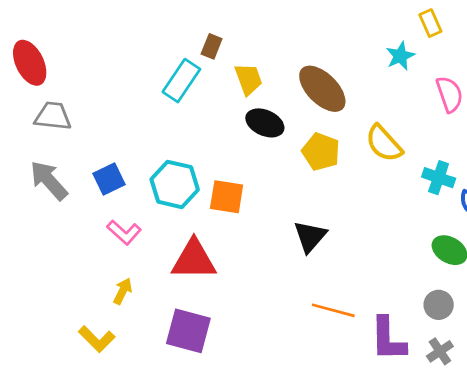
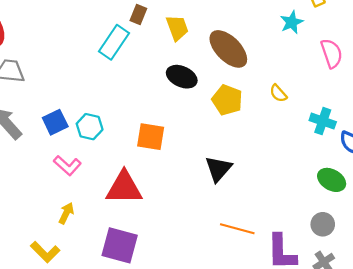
yellow trapezoid: (248, 79) -> (177, 28), moved
yellow semicircle: (384, 143) -> (278, 93), size x0.6
cyan hexagon: (175, 184) -> (90, 127), moved, size x0.7

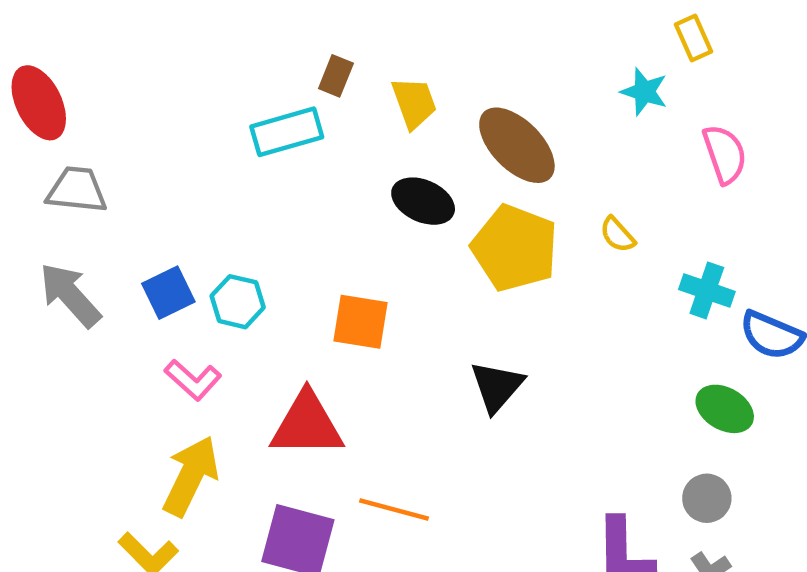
cyan star: (292, 22) -> (644, 92), turned -30
cyan rectangle: (114, 42) -> (287, 132), turned 40
yellow pentagon: (227, 100) -> (515, 248), size x1.4
yellow arrow: (66, 213) -> (191, 476), size x1.8
orange line: (237, 229) -> (394, 509), moved

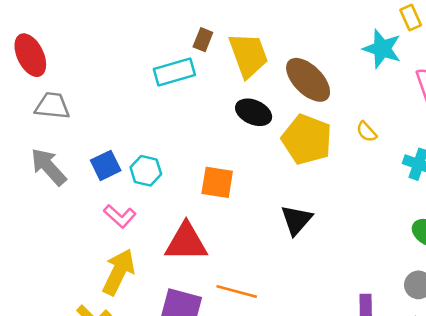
cyan star: (644, 92) -> (382, 49), size x1.4
yellow trapezoid: (414, 103) -> (248, 55), size x1.5

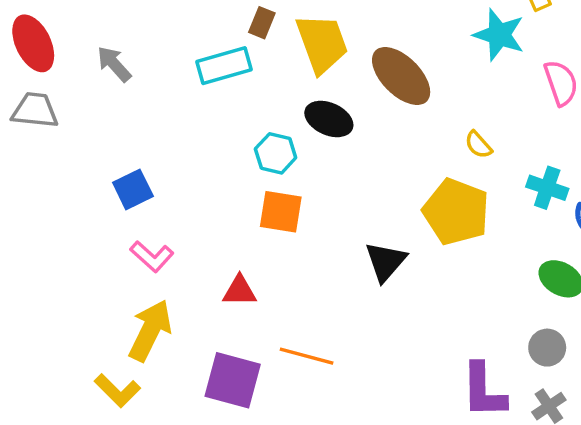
gray trapezoid: (52, 106) -> (35, 110), moved
yellow pentagon: (307, 140) -> (456, 212), moved
gray arrow: (48, 167) -> (114, 64), moved, size x0.7
cyan hexagon: (146, 171) -> (276, 153), moved
red triangle: (186, 242) -> (240, 291), size x0.6

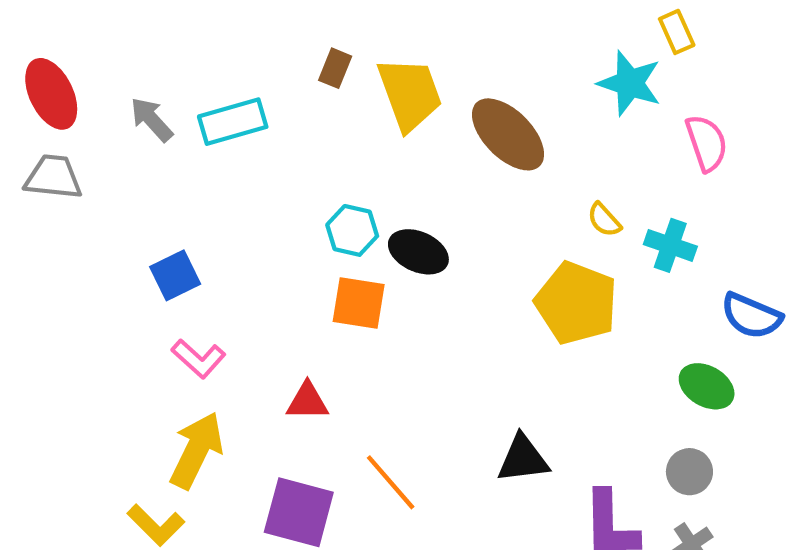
cyan rectangle: (224, 66) -> (233, 122), moved
black ellipse: (329, 119) -> (418, 252), moved
cyan cross: (547, 188) -> (670, 245), moved
black triangle: (386, 262) -> (523, 459), moved, turned 42
orange line: (307, 356) -> (391, 482), turned 34

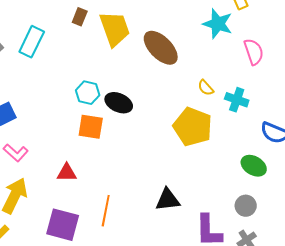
cyan rectangle: (233, 122) -> (32, 42), turned -48
orange line: (391, 482) -> (106, 211), turned 52

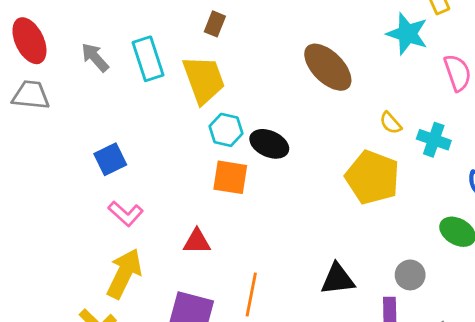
yellow trapezoid: (115, 29) -> (204, 80), moved
cyan rectangle: (32, 42) -> (148, 59), turned -44
gray circle: (246, 206) -> (410, 275), moved

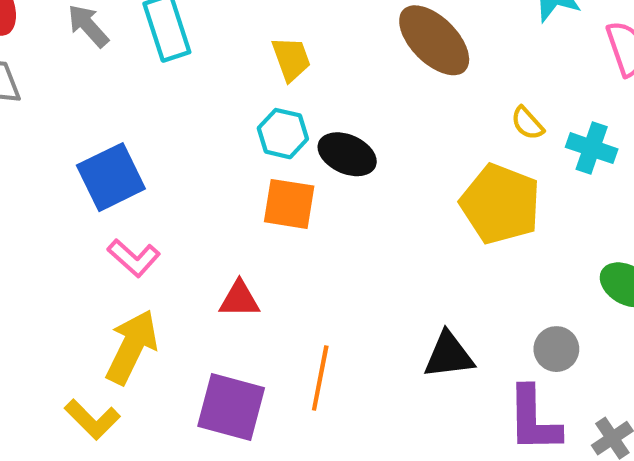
yellow trapezoid: (204, 80) -> (291, 59), moved, size x0.6
blue square: (110, 159) -> (111, 177), size x1.4

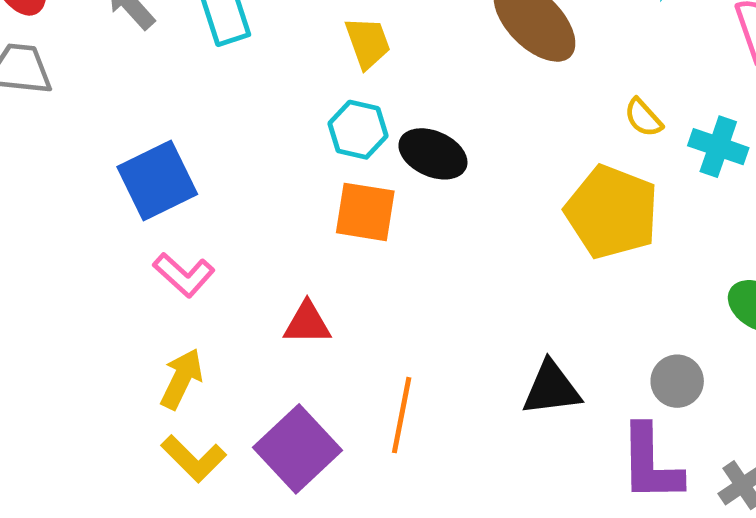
yellow arrow: (132, 347) -> (181, 379), size x0.7
purple square: (231, 407) -> (298, 449), turned 32
yellow L-shape: (92, 419) -> (194, 459), moved

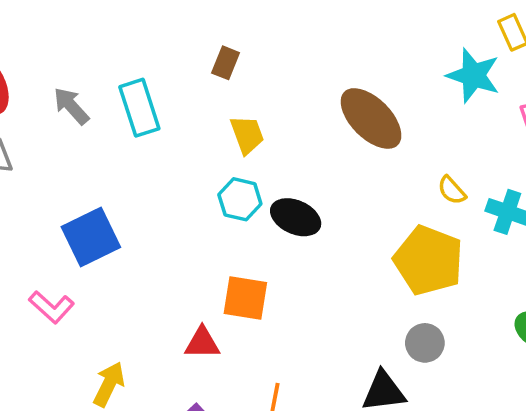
orange square: (365, 212) -> (245, 298), moved
pink L-shape: (184, 275) -> (51, 307), moved
gray circle: (677, 381) -> (425, 343), moved

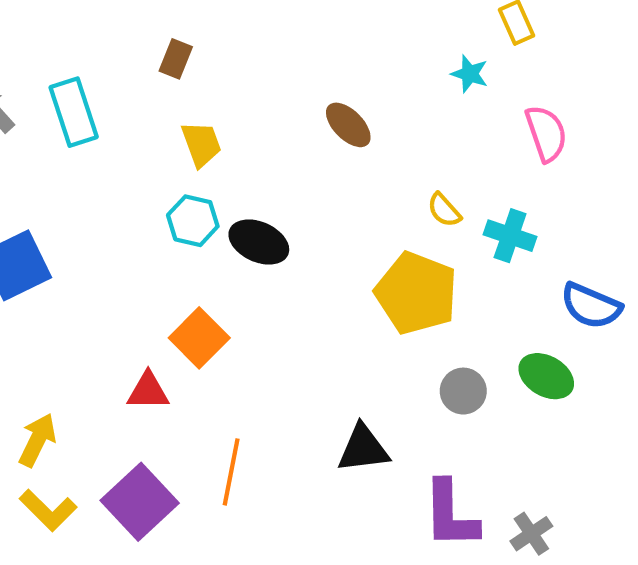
cyan star: (473, 75) -> (470, 74), size x0.6
brown ellipse: (371, 118) -> (348, 125), size x0.6
orange square: (245, 298) -> (199, 338), turned 36
gray circle: (425, 343) -> (463, 391), moved

